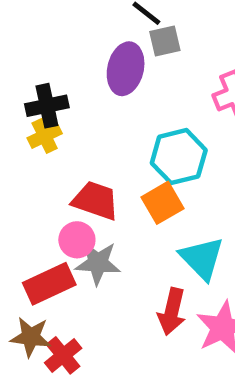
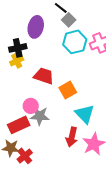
gray square: (165, 41) -> (69, 20), turned -32
purple ellipse: (126, 69) -> (36, 27), moved
cyan hexagon: (179, 157) -> (75, 42), moved
red trapezoid: (95, 201) -> (44, 76), moved

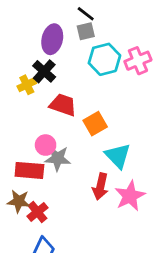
gray square: (69, 20) -> (86, 31), moved, turned 32
black cross: (18, 48) -> (44, 71), moved, turned -36
red rectangle: (19, 125) -> (29, 170), turned 30

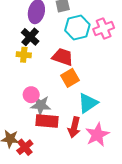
yellow cross: (27, 85) -> (24, 55), moved, turned 32
red trapezoid: (63, 105) -> (63, 57), moved
cyan triangle: (118, 156) -> (88, 103), turned 40
red rectangle: (29, 170) -> (47, 121), moved

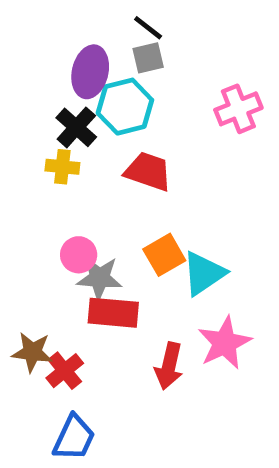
cyan hexagon: (77, 27) -> (125, 107), moved
orange square: (70, 78) -> (164, 255), moved
red arrow: (74, 127) -> (169, 366), moved

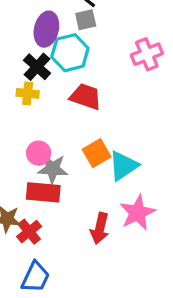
red rectangle: (113, 313) -> (43, 192), moved

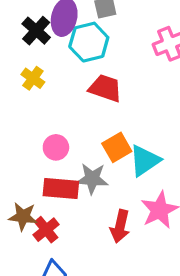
black cross: (37, 67) -> (36, 31), moved
yellow cross: (28, 93) -> (33, 78), moved, turned 30
gray star: (53, 169) -> (92, 179), moved

